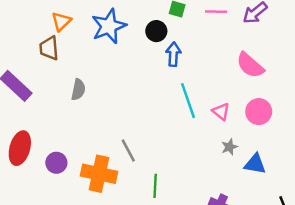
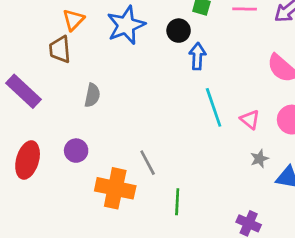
purple circle: (56, 163) -> (76, 151), moved

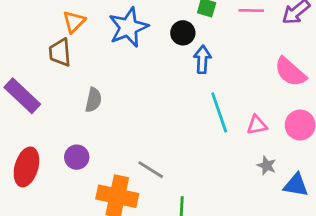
pink triangle: (250, 120) -> (257, 125), turned -50
gray star: (259, 159) -> (267, 166), turned -30
gray line: (148, 163) -> (151, 170), turned -30

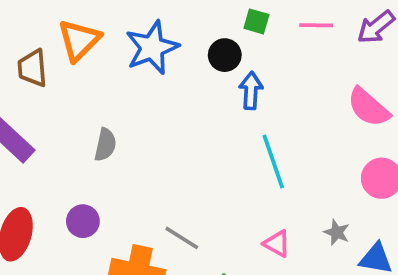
orange triangle: (74, 22) -> (79, 40), size x1.4
brown trapezoid: (60, 52) -> (33, 68), moved
pink triangle: (257, 125) -> (277, 244), moved, turned 40

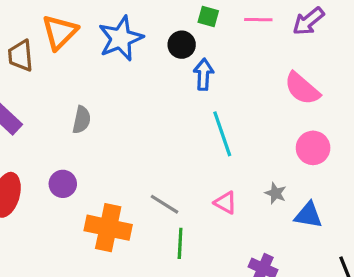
gray line: (182, 238) -> (164, 204), moved

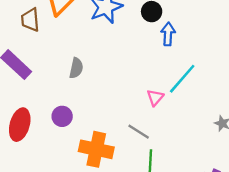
cyan line: (222, 134) -> (182, 79), turned 60
pink triangle: (225, 203) -> (155, 98), moved, turned 42

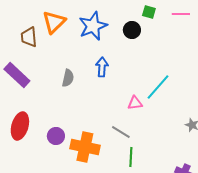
blue arrow: (168, 34) -> (102, 67), moved
pink triangle: (155, 98) -> (135, 103), turned 42
purple circle: (62, 116) -> (56, 136), moved

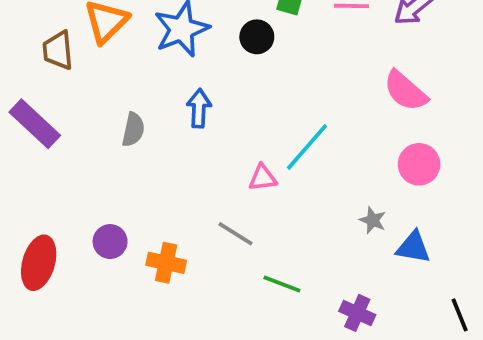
red ellipse: (20, 126) -> (39, 263), moved
orange cross: (85, 147) -> (166, 263), size x0.7
green line: (131, 157) -> (282, 284), moved, turned -72

